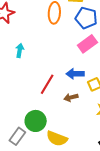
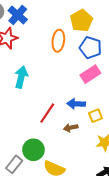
cyan arrow: (20, 50) -> (21, 77), size x1.5

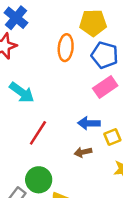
yellow pentagon: (81, 21) -> (93, 23), turned 30
cyan arrow: (21, 77) -> (22, 92), turned 115
red line: (47, 113) -> (38, 133), moved

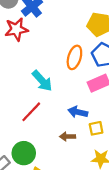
orange ellipse: (66, 48) -> (74, 57), moved
cyan arrow: (22, 92) -> (42, 81), moved

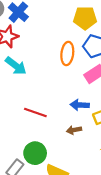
cyan arrow: (42, 81) -> (16, 66), moved
red line: (31, 112) -> (35, 112), turned 75

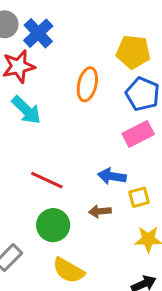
orange ellipse: (67, 53) -> (87, 84), moved
green circle: (35, 153) -> (53, 225), moved

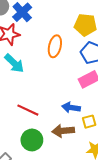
brown arrow: (100, 211) -> (63, 131), size x1.5

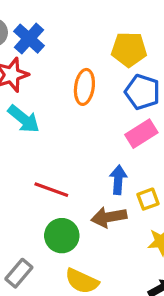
blue arrow: (71, 108) -> (118, 180), turned 90

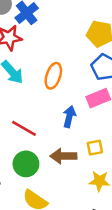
orange ellipse: (84, 87) -> (53, 76), moved
blue arrow: (118, 180) -> (69, 117), moved

